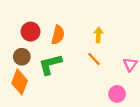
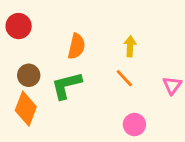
red circle: (31, 32) -> (19, 26), moved
pink circle: (117, 94) -> (134, 125), moved

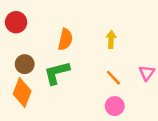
orange line: (124, 78) -> (113, 78), moved

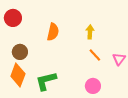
green L-shape: (57, 73) -> (46, 81), moved
orange line: (113, 78) -> (95, 55), moved

